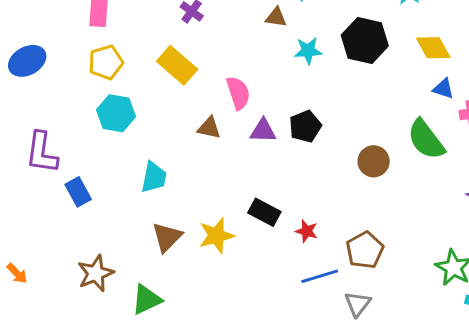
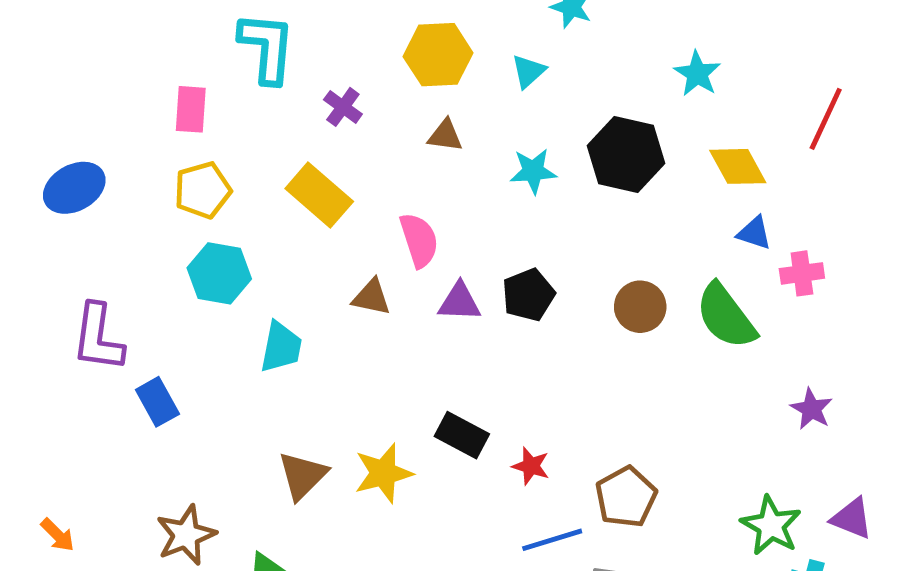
brown triangle: (276, 17) -> (445, 135), moved
brown circle: (374, 161) -> (640, 307), moved
cyan trapezoid: (154, 177) -> (281, 347), moved

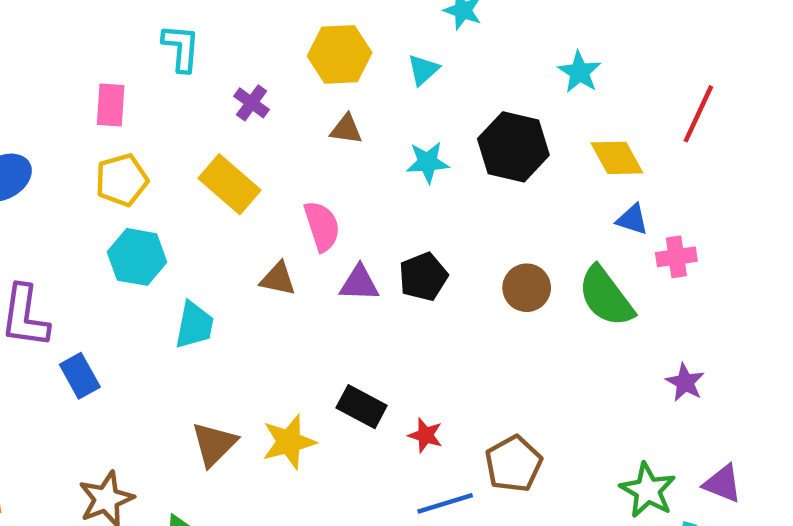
cyan L-shape: (267, 47) -> (181, 48), size x0.7

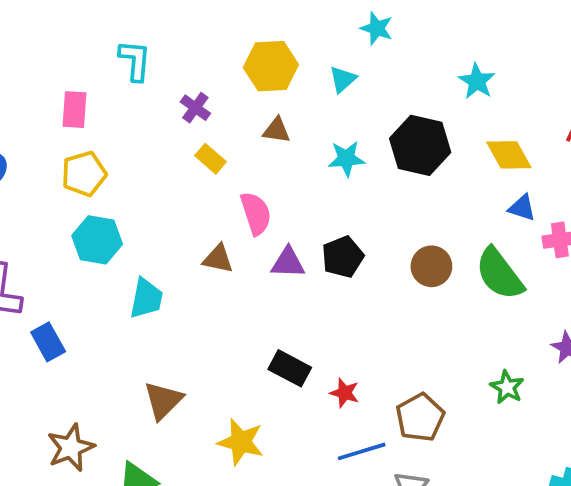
yellow rectangle: (230, 184) -> (210, 159), moved, size x0.6
yellow star: (289, 442) -> (241, 442), moved, turned 30
green star: (648, 490) -> (507, 387), moved, size x0.7

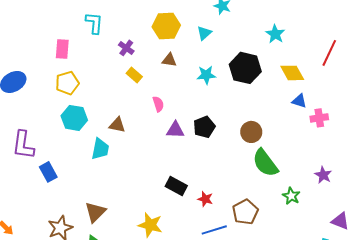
pink semicircle: (256, 213) -> (158, 104), size x0.7
brown triangle: (218, 259) -> (117, 125), moved
green semicircle: (499, 274) -> (265, 163), moved
brown triangle: (163, 400) -> (95, 212), moved

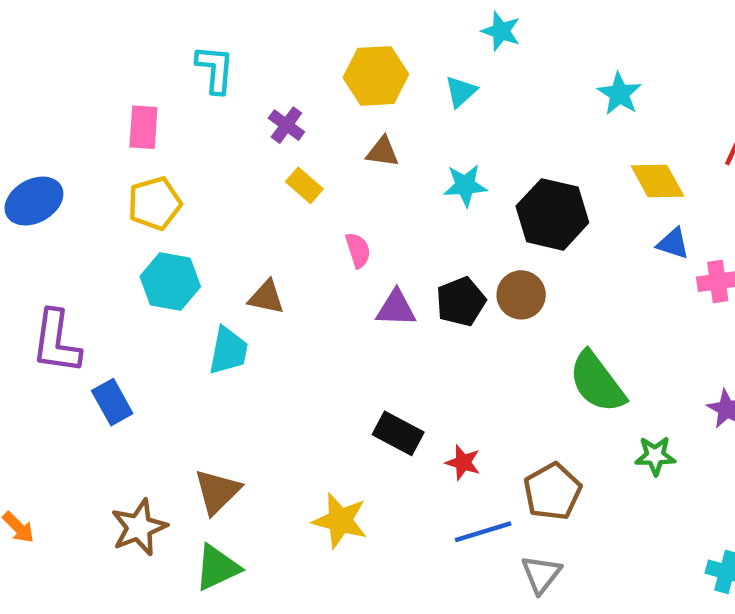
black hexagon: (245, 68) -> (552, 214), moved
brown circle: (251, 132) -> (521, 295), moved
green star: (291, 196) -> (655, 456), turned -30

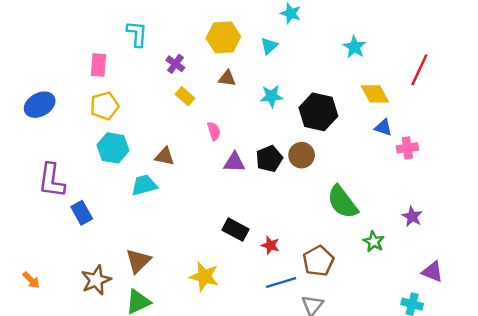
cyan trapezoid: (228, 351) -> (144, 185), turned -116
green star: (655, 456) -> (374, 242), turned 30

